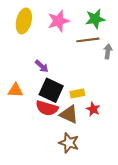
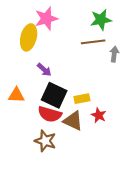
yellow ellipse: (24, 21) -> (29, 37), moved
pink star: (58, 21) -> (46, 19), moved
brown star: (69, 143) -> (45, 141), moved

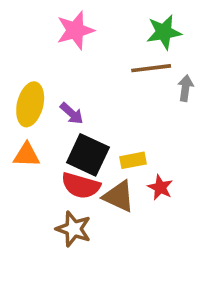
yellow ellipse: (29, 37) -> (30, 104), moved

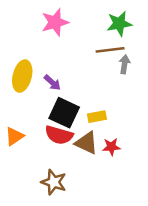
gray arrow: (185, 88) -> (124, 64), moved
orange triangle: (27, 155) -> (14, 136), moved, turned -36
red star: (160, 187) -> (111, 147), moved, turned -30
brown star: (74, 229) -> (54, 182), moved

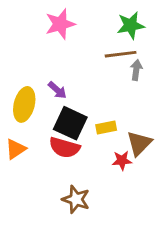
yellow ellipse: (22, 76) -> (24, 104), moved
brown triangle: (86, 143) -> (139, 143), moved, turned 50
brown star: (54, 182) -> (76, 199), moved

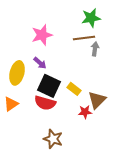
pink star: (60, 24) -> (42, 35), moved
yellow rectangle: (106, 127) -> (74, 89), turned 48

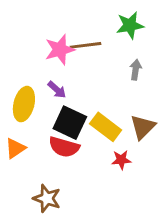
brown line: (84, 38) -> (86, 45), moved
yellow rectangle: (74, 89) -> (106, 127), size x1.5
brown triangle: (97, 100) -> (143, 127), moved
brown star: (53, 139) -> (47, 198), moved

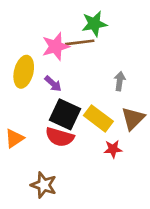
green star: (130, 25) -> (94, 24), moved
gray arrow: (136, 70) -> (120, 81), moved
yellow ellipse: (24, 104) -> (24, 72), moved

